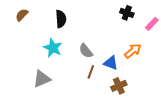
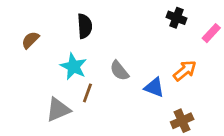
brown semicircle: (22, 15) -> (30, 40), moved
brown line: (91, 72) -> (87, 93), moved
brown cross: (119, 86) -> (182, 121), moved

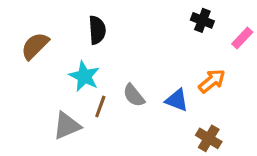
brown semicircle: (30, 40) -> (35, 46), size x1.4
gray semicircle: (119, 71) -> (134, 95), moved
brown cross: (182, 121) -> (209, 138), turned -35

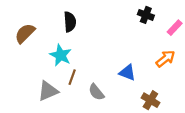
orange arrow: (212, 81) -> (165, 59), moved
gray semicircle: (134, 95) -> (96, 92), moved

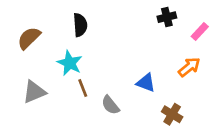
black cross: (146, 15) -> (167, 17), turned -35
brown line: (72, 77) -> (83, 88), turned -42
gray triangle: (48, 91) -> (34, 92), moved

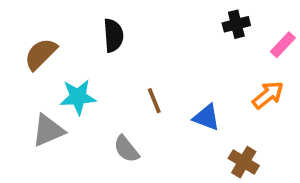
cyan star: (70, 63) -> (78, 97), moved, turned -30
brown line: (83, 88) -> (154, 101), moved
gray semicircle: (110, 105) -> (126, 149), moved

